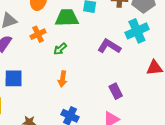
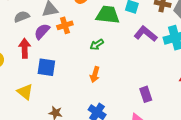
orange cross: (38, 34) -> (65, 25), moved
purple L-shape: (109, 46) -> (146, 34), moved

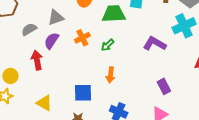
orange cross: (65, 25) -> (82, 38), moved
purple L-shape: (146, 34) -> (155, 44), moved
blue square: (46, 67) -> (83, 93), moved

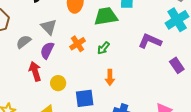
gray triangle: (56, 18) -> (49, 27), turned -48
yellow circle: (10, 76) -> (58, 83), moved
purple rectangle: (164, 86) -> (177, 65), moved

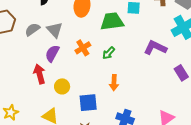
gray semicircle: (24, 42) -> (32, 29), moved

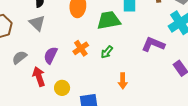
gray semicircle: (32, 29) -> (19, 57), moved
gray triangle: (55, 30) -> (37, 23), moved
orange arrow: (114, 83) -> (123, 81), moved

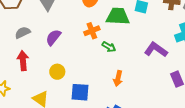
orange cross: (81, 48) -> (92, 31), moved
green arrow: (107, 52) -> (109, 47), turned -112
red arrow: (39, 76) -> (23, 61), moved

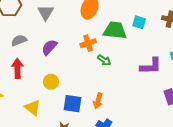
purple L-shape: (156, 50) -> (151, 66), turned 140
orange arrow: (118, 78) -> (98, 101), moved

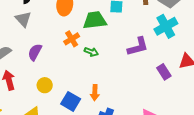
blue square: (72, 104) -> (71, 101), turned 36

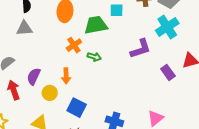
gray triangle: (23, 19) -> (24, 28), turned -48
purple semicircle: (35, 52) -> (34, 76), moved
orange arrow: (95, 93) -> (66, 76), moved

